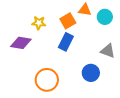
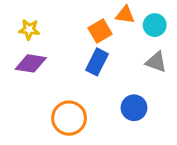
yellow star: (39, 23) -> (29, 29), moved
gray triangle: (108, 51) -> (156, 62), moved

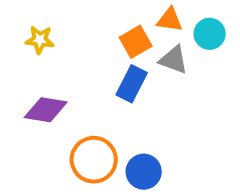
gray triangle: (156, 62) -> (174, 60), moved
purple diamond: (31, 63) -> (46, 110), moved
blue circle: (134, 108) -> (144, 172), moved

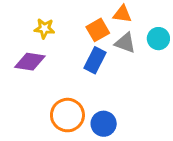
cyan circle: (210, 34) -> (158, 39), moved
yellow star: (40, 40) -> (44, 28), moved
purple diamond: (46, 110) -> (30, 62), moved

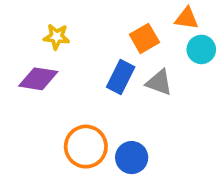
orange triangle: (122, 14) -> (187, 18), moved
orange square: (98, 30) -> (144, 38), moved
gray triangle: (125, 43) -> (159, 82), moved

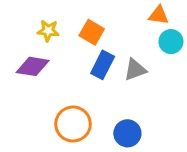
orange square: (144, 38) -> (92, 32), moved, turned -30
gray triangle: (159, 82) -> (135, 70), turned -40
blue circle: (132, 158) -> (127, 133), moved

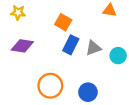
yellow star: (48, 31) -> (18, 13), moved
cyan circle: (171, 42) -> (118, 56), moved

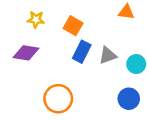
yellow star: (18, 13) -> (36, 19), moved
blue circle: (88, 92) -> (129, 99), moved

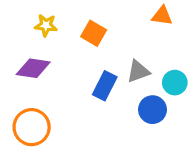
blue rectangle: (82, 52) -> (105, 86), moved
orange circle: (58, 99) -> (32, 127), moved
blue circle: (129, 99) -> (152, 110), moved

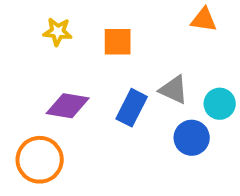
orange square: (94, 33) -> (118, 42), turned -30
purple diamond: (33, 68) -> (68, 106), moved
gray triangle: (138, 71) -> (174, 90), turned 45

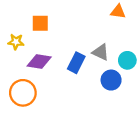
yellow star: (58, 32) -> (16, 42), moved
orange square: (118, 42) -> (40, 23), moved

